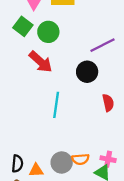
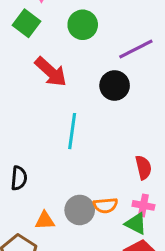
green circle: (48, 32) -> (83, 25), moved
red semicircle: (108, 103) -> (143, 167), moved
black semicircle: (17, 164) -> (19, 178), moved

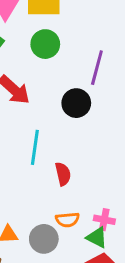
purple line: (136, 49) -> (97, 68), turned -48
red semicircle: (143, 167) -> (63, 174), moved
gray circle: (80, 210) -> (44, 239), moved

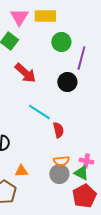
green circle: (45, 44) -> (61, 42), moved
cyan line: (35, 147) -> (39, 112), turned -65
gray circle: (44, 239) -> (59, 174), moved

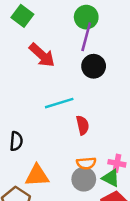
purple line: (81, 58) -> (86, 37), moved
cyan line: (39, 112) -> (59, 103), turned -50
orange triangle: (21, 171) -> (37, 176), size x1.5

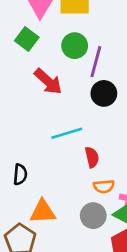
green circle: (86, 17) -> (75, 46), moved
orange semicircle: (86, 163) -> (104, 186), moved

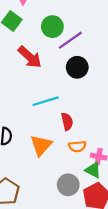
purple line: (96, 62) -> (70, 40), turned 40
orange triangle: (43, 212) -> (41, 145), moved, turned -45
gray circle: (93, 216) -> (68, 185), moved

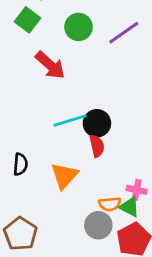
purple line: (70, 40) -> (124, 33), moved
black circle: (77, 67) -> (97, 123), moved
orange semicircle: (77, 146) -> (110, 204), moved

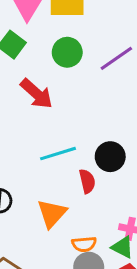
black circle: (97, 123) -> (110, 157), moved
orange semicircle: (110, 204) -> (84, 244), moved

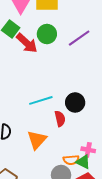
red arrow: (37, 94) -> (27, 43), moved
orange semicircle: (84, 244) -> (71, 160), moved

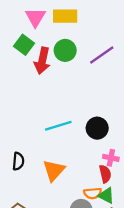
red arrow: (27, 43) -> (42, 61), turned 60
red semicircle: (60, 119) -> (105, 174), moved
pink cross: (88, 150) -> (111, 158), moved

